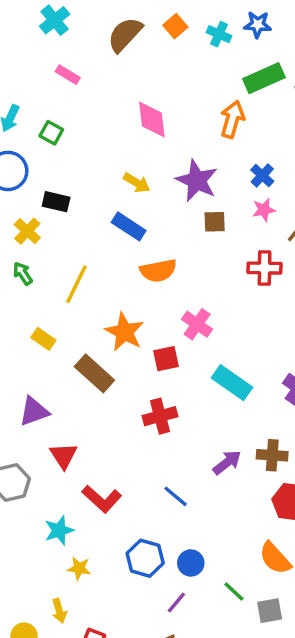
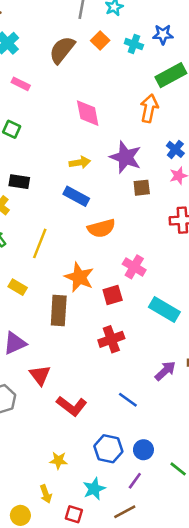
yellow arrow: (137, 183) -> (80, 162), turned -36
brown rectangle: (94, 373) -> (59, 310), turned 56
cyan star: (59, 530) -> (94, 489), moved

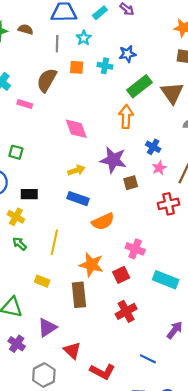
orange square: (100, 40) -> (77, 67), turned -32
pink rectangle: (21, 84) -> (25, 104), moved

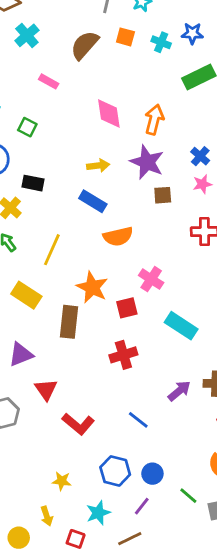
pink rectangle: (25, 104) -> (49, 81), moved
orange arrow: (126, 117) -> (154, 120), moved
yellow rectangle: (42, 281) -> (26, 295), size x1.5

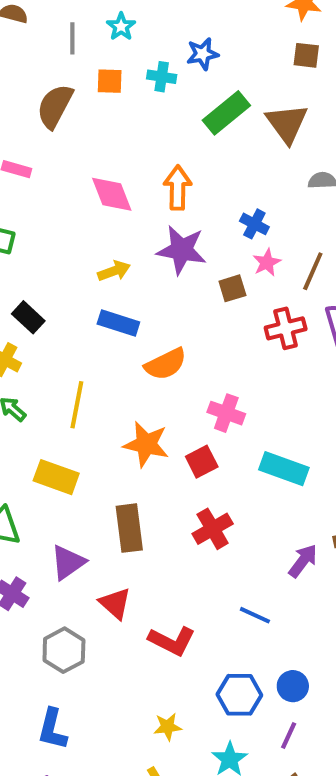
black rectangle: (33, 183) -> (28, 317), turned 45
brown square: (163, 195) -> (232, 288), moved
brown rectangle: (69, 322) -> (129, 528), moved

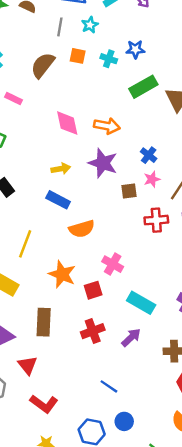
orange arrow: (178, 188) -> (107, 126), turned 90
purple arrow: (303, 561) -> (131, 337), moved
red L-shape: (172, 641) -> (44, 404), moved
blue circle: (293, 686) -> (124, 421), moved

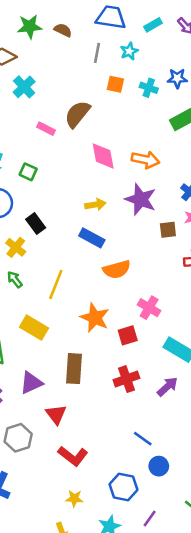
brown semicircle: (43, 65) -> (77, 114), moved
blue circle: (124, 421) -> (159, 466), moved

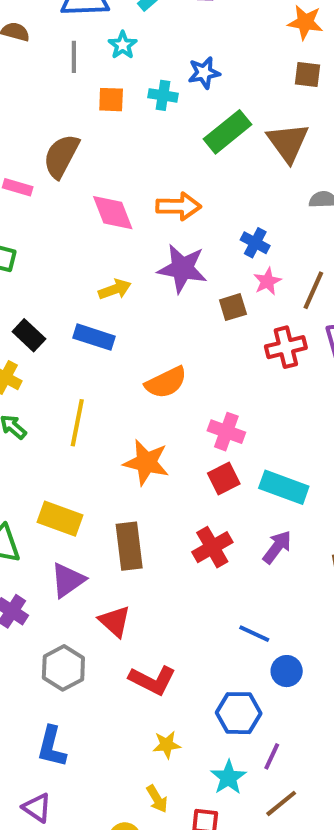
blue rectangle: (92, 238) -> (94, 337), moved
yellow rectangle: (34, 328) -> (60, 519), moved
red square: (128, 335) -> (224, 479), moved
purple line: (150, 519) -> (272, 756), moved

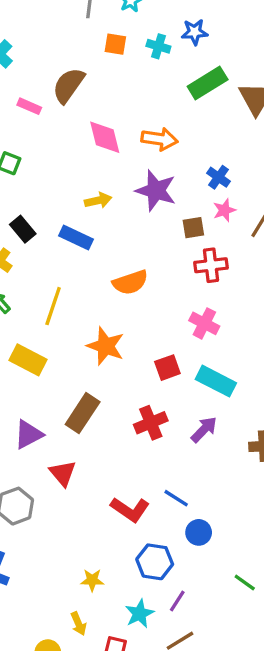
red cross: (286, 347) -> (211, 265), moved
pink cross: (226, 432) -> (204, 323), moved
yellow rectangle: (60, 519) -> (28, 360), moved
brown rectangle: (129, 546) -> (83, 413), turned 33
red L-shape: (152, 680) -> (130, 509), moved

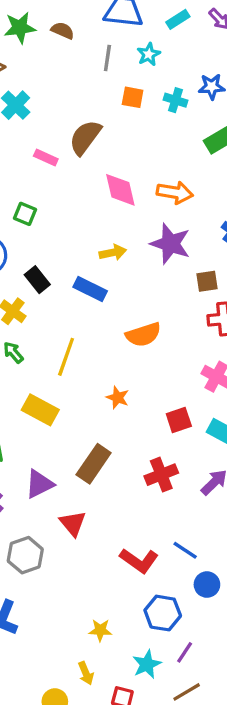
orange star: (106, 346) -> (118, 398), size x0.6

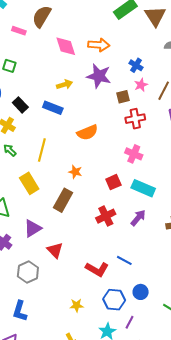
yellow rectangle: (40, 410) -> (29, 183), turned 35
brown rectangle: (94, 464) -> (63, 200), moved
blue circle: (207, 585) -> (141, 292), moved
yellow star: (100, 630) -> (77, 305), moved

